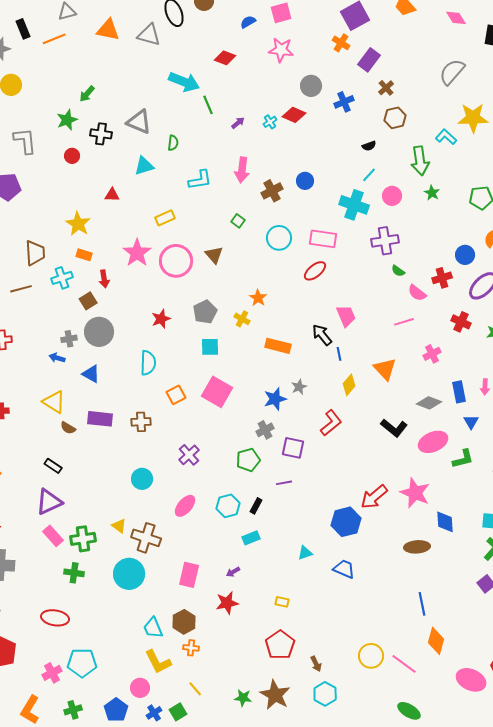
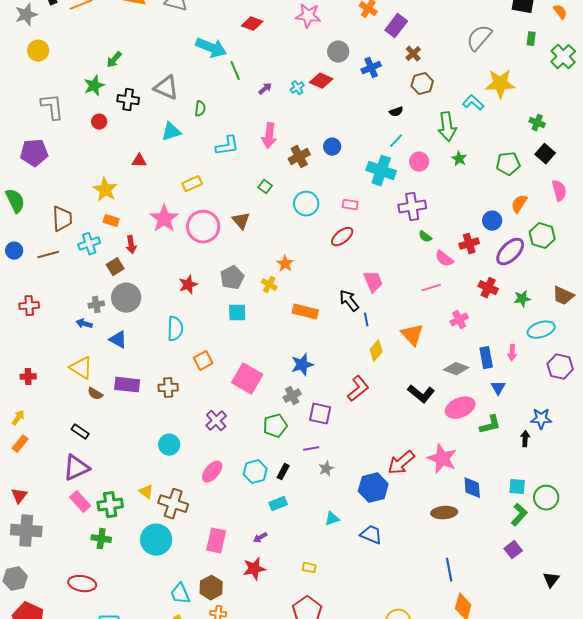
pink rectangle: (323, 239) -> (350, 205), size x0.6
gray star: (299, 387) -> (326, 469), moved
pink square: (217, 392) -> (247, 379), moved

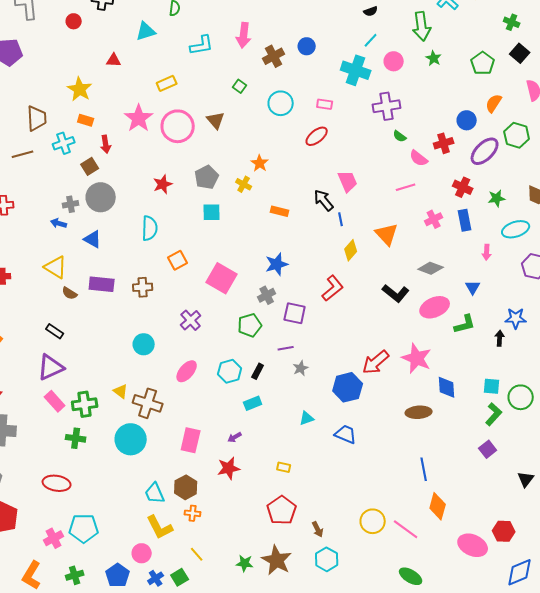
green pentagon: (508, 164) -> (483, 63), turned -30
orange rectangle: (305, 312) -> (280, 211), size x0.7
blue rectangle: (486, 358) -> (465, 220), moved

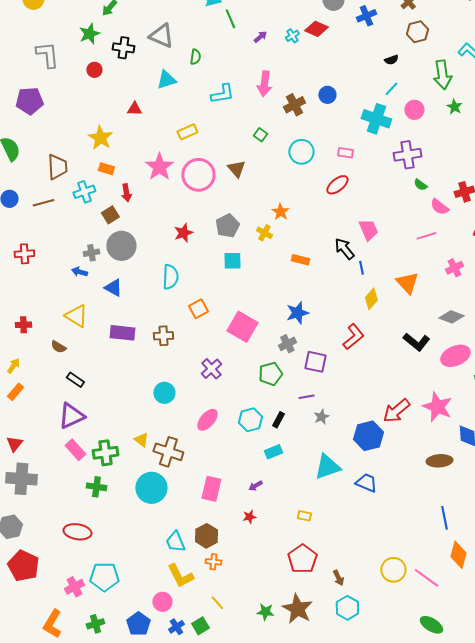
brown semicircle: (70, 293) -> (58, 347), moved
cyan triangle: (307, 418) -> (327, 467), size x1.8
red star: (229, 468) -> (249, 517), size x0.6

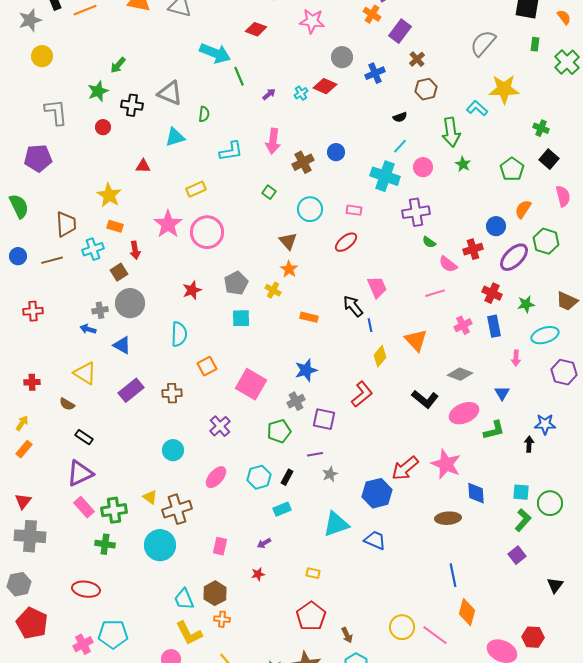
brown triangle: (236, 169) -> (288, 241), moved
purple rectangle: (122, 333) -> (131, 390), turned -45
brown cross: (168, 452) -> (177, 509), turned -36
pink rectangle: (211, 489) -> (220, 546), size x0.7

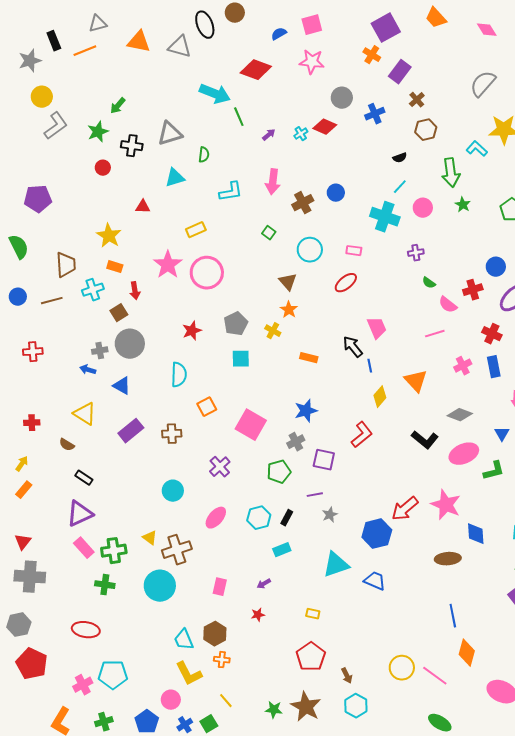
red diamond: (256, 29) -> (256, 70), size x1.4
gray triangle: (170, 93) -> (170, 134), turned -40
gray L-shape: (56, 112) -> (56, 126), moved, turned 60
purple cross: (416, 212) -> (416, 253), size x0.6

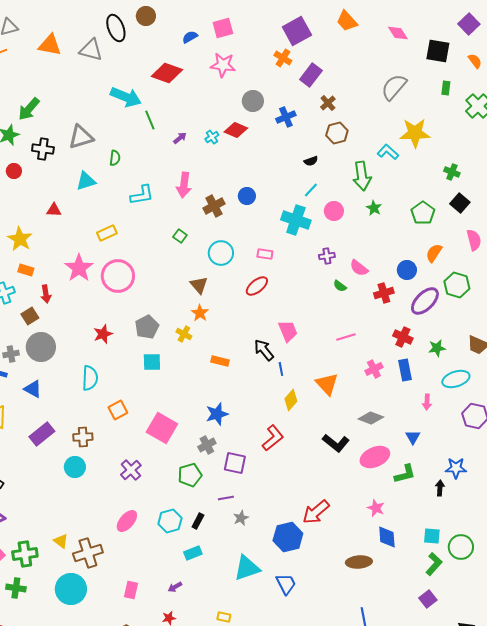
green arrow: (118, 106) -> (29, 109), size x1.4
pink semicircle: (448, 305) -> (359, 268), moved
cyan circle: (173, 491) -> (75, 467), moved
pink star: (446, 505) -> (376, 508), moved, size x0.6
blue trapezoid: (375, 581) -> (286, 584), turned 40

